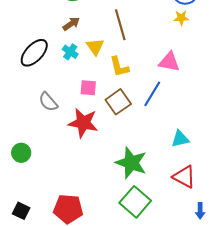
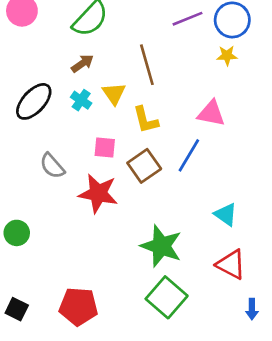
cyan triangle: (180, 139) -> (226, 215), turned 48

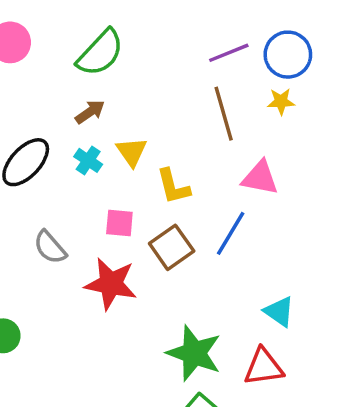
brown line: (147, 65) -> (224, 114), moved
red triangle: (231, 264) -> (264, 367), moved, turned -36

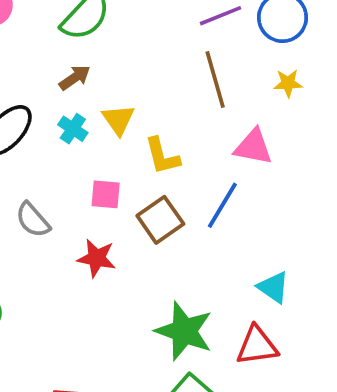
yellow star: (281, 101) -> (288, 83), moved
red star: (111, 284) -> (97, 258), size x0.7

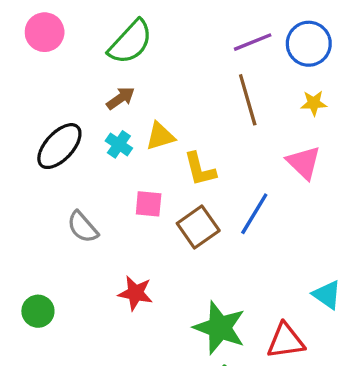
yellow triangle: (118, 120) -> (160, 136), turned 48
pink triangle: (253, 147) -> (304, 163), moved, turned 33
red star: (97, 258) -> (135, 293), moved
cyan triangle: (273, 287) -> (327, 295), moved

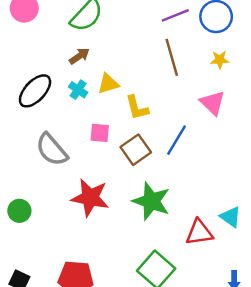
gray semicircle: (83, 227) -> (52, 150), size x1.4
red star: (135, 293) -> (90, 198), size x1.5
cyan triangle: (327, 295) -> (230, 217), moved
green star: (220, 328) -> (151, 201), moved

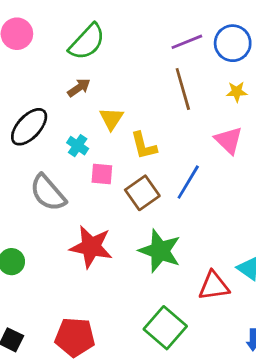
yellow triangle: (108, 84) -> (111, 119), turned -40
cyan cross: (78, 90) -> (78, 146), moved

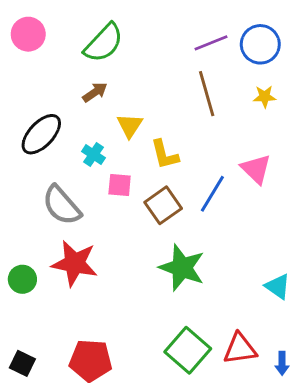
pink triangle: (229, 140) -> (256, 169), moved
red star: (91, 247) -> (75, 263), moved
red triangle: (214, 286) -> (240, 349), moved

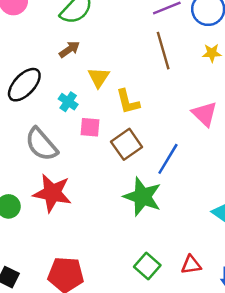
blue line: (212, 194) -> (168, 159), moved
red triangle: (240, 349) -> (191, 265), size x0.7
green square: (188, 350) -> (147, 266), size x0.7

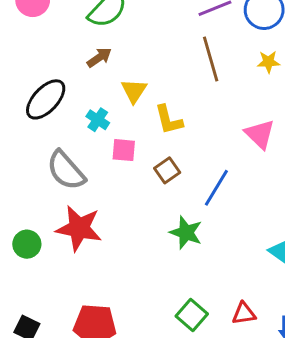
brown square: (127, 144) -> (167, 170), size x0.7
green star: (142, 197) -> (186, 233), size x0.7

